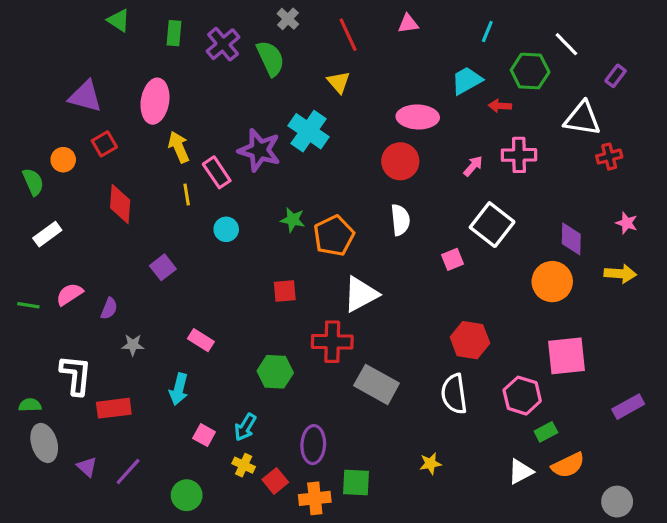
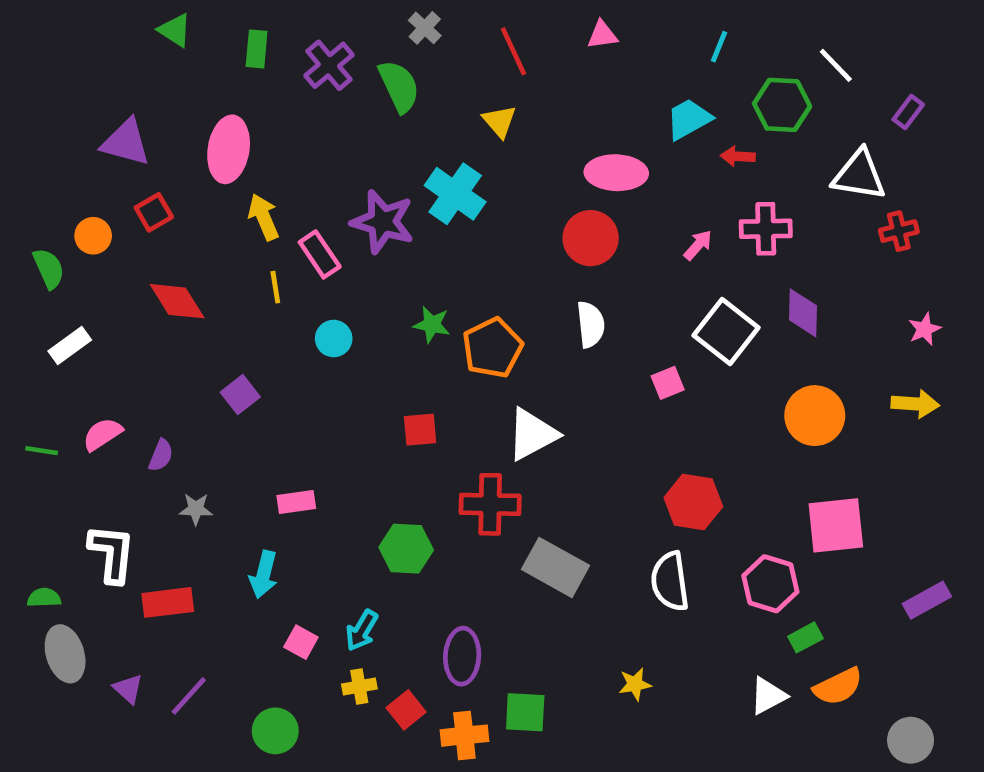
red diamond: (120, 204) -> (177, 301), turned -36
pink star: (627, 223) -> (925, 329), turned 30
purple diamond: (571, 239) -> (803, 313), moved
pink rectangle: (201, 340) -> (296, 502), turned -40
yellow cross: (244, 465) -> (359, 687), turned -35

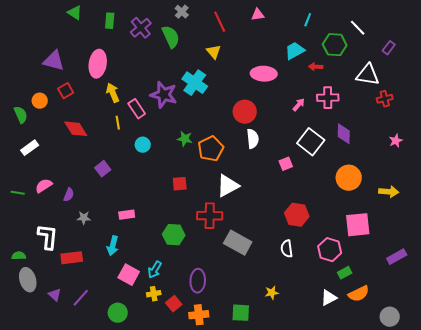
red circle: (591, 238) -> (245, 112), moved
yellow arrow: (915, 404) -> (389, 192), moved
white semicircle: (670, 581) -> (287, 249), size x0.7
pink square: (301, 642) -> (129, 275), size x1.5
green square: (525, 712) -> (241, 313), moved

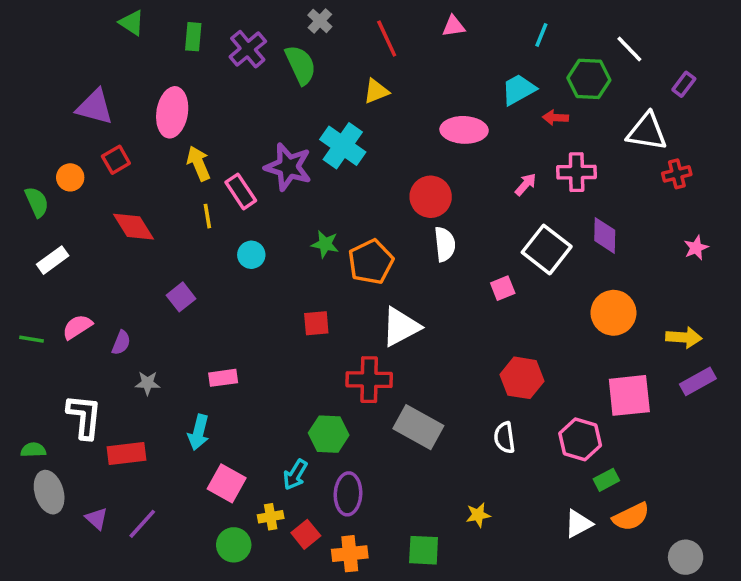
yellow triangle: (214, 52) -> (376, 91), turned 49
green hexagon: (174, 235) -> (329, 434), moved
purple rectangle: (397, 257) -> (698, 381), moved
cyan arrow: (155, 270) -> (295, 475), moved
green circle: (118, 313) -> (234, 545), moved

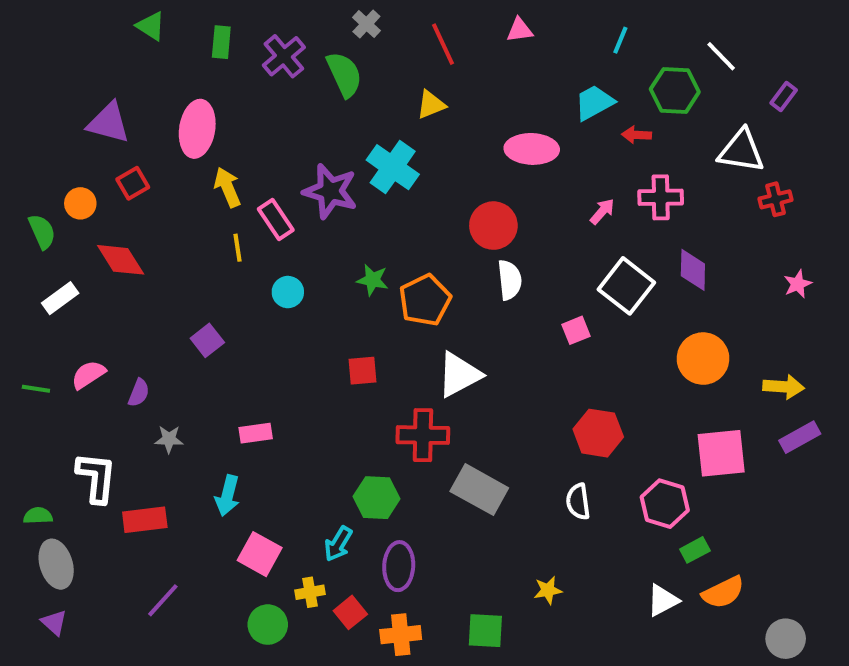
red diamond: (133, 227) -> (121, 260), moved
purple triangle: (97, 518) -> (54, 623), moved

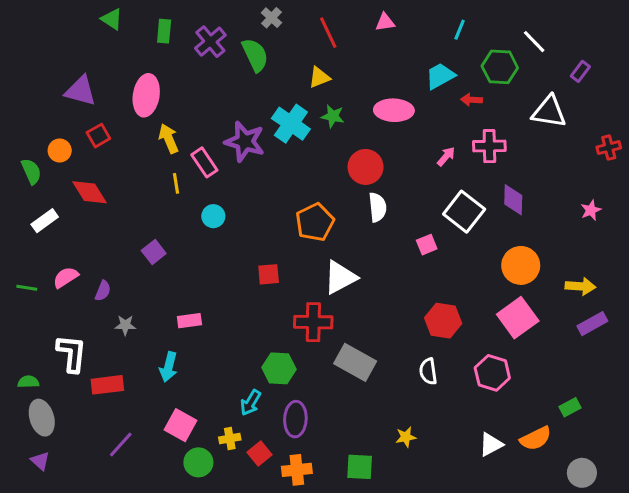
red cross: (776, 199) -> (609, 148), moved
green star: (373, 280) -> (333, 116), moved
pink square: (721, 453) -> (518, 318), moved, turned -30
green rectangle: (695, 550) -> (570, 407), moved
pink square: (260, 554) -> (181, 425), moved

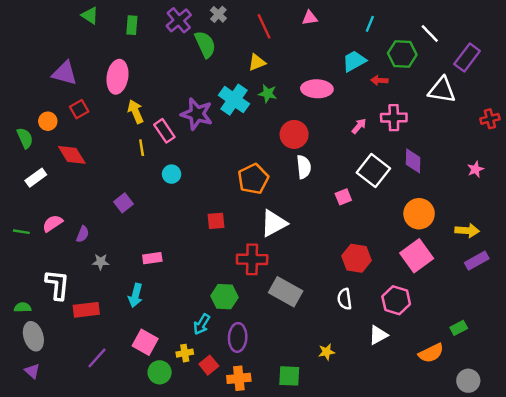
purple cross: (210, 42) -> (179, 20), moved
purple rectangle: (580, 71) -> (467, 58), size x1.6
white triangle: (491, 444) -> (378, 335), moved

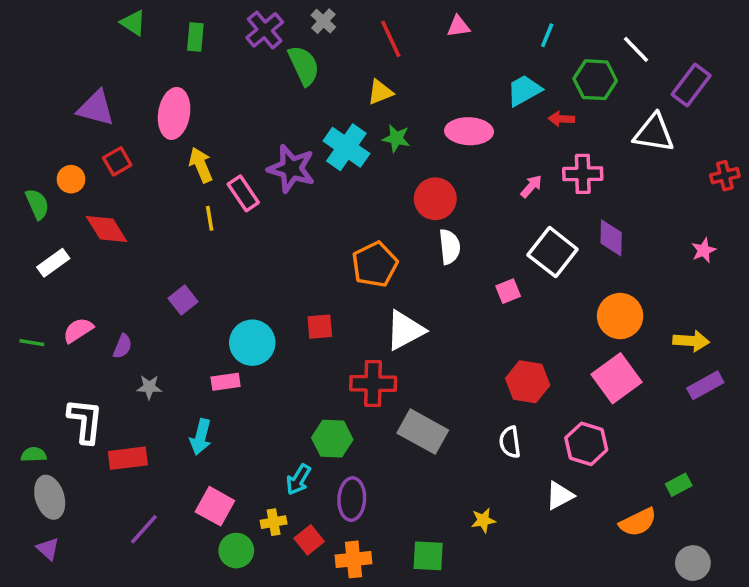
cyan circle: (172, 174) -> (252, 343), moved, size x1.6

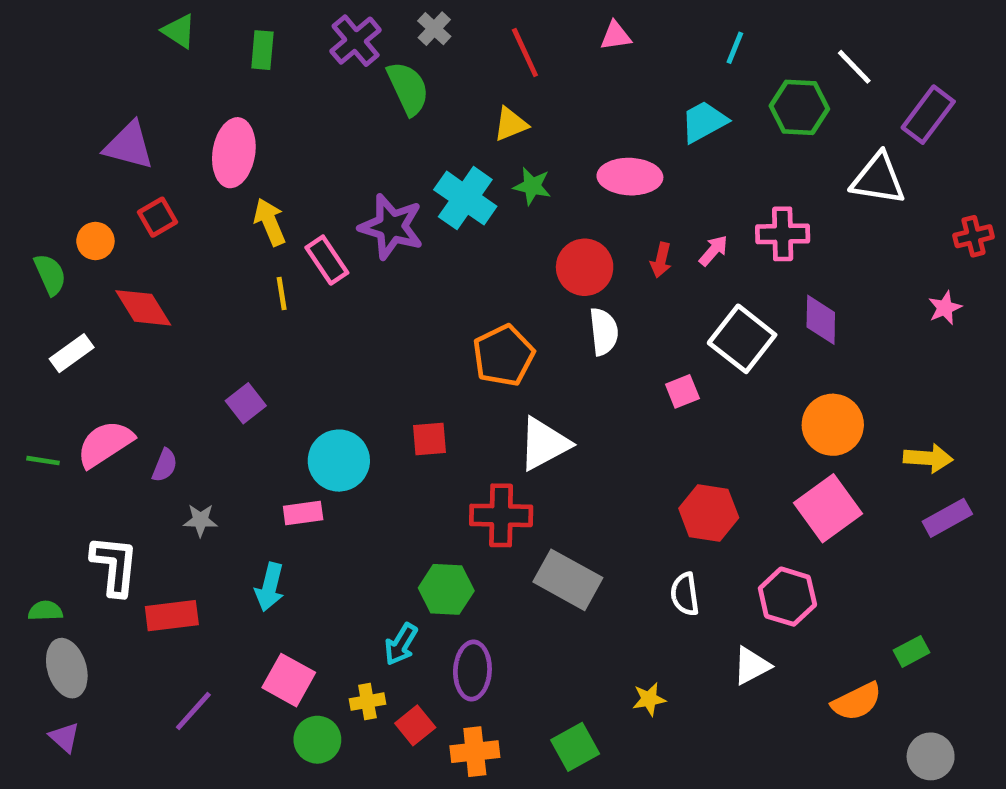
red arrow: (561, 119) -> (661, 260), moved, turned -80
pink star: (704, 250) -> (945, 308), moved
pink semicircle: (78, 330) -> (105, 444), size x1.4
green square: (428, 556) -> (575, 747), turned -32

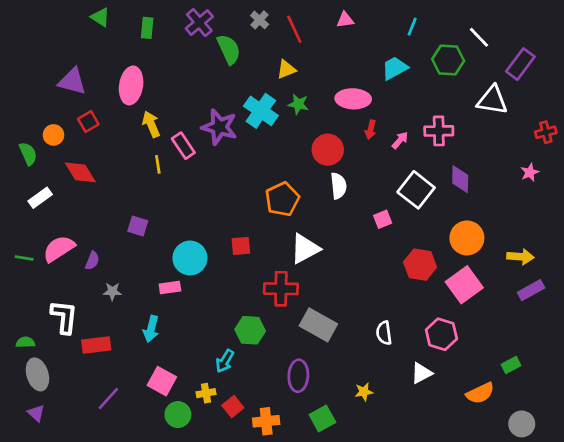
gray cross: (434, 29) -> (260, 20), moved
red arrow: (661, 260) -> (371, 130), moved
purple square: (246, 403) -> (138, 226), turned -35
red hexagon: (709, 513) -> (420, 265), moved
purple ellipse: (472, 671) -> (298, 376), moved

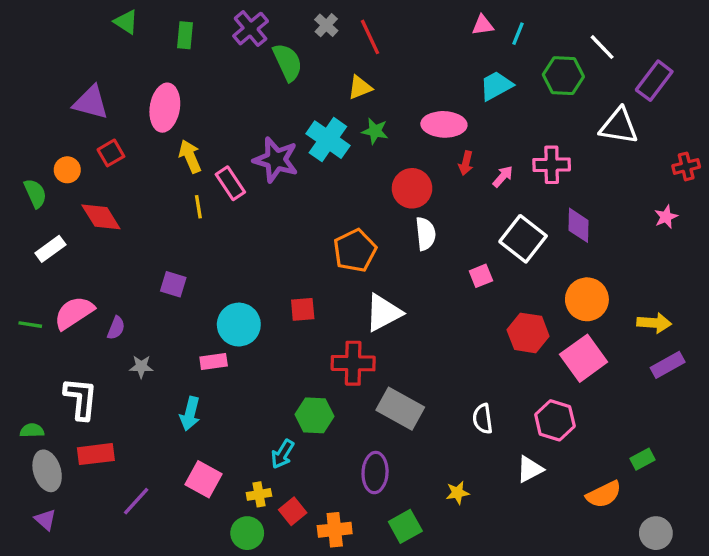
pink triangle: (345, 20) -> (483, 25), moved
red rectangle: (96, 345) -> (96, 454), moved
green circle: (178, 415) -> (247, 533), moved

